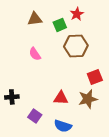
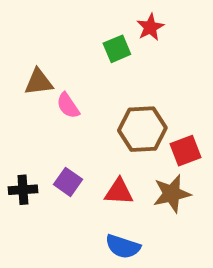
brown triangle: (35, 19) -> (39, 82), moved
brown hexagon: (76, 46) -> (142, 129), moved
purple square: (35, 116) -> (68, 182), moved

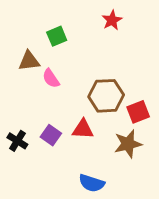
green square: (117, 49) -> (57, 36), moved
black cross: (23, 190) -> (17, 141), turned 36
red triangle: (119, 192) -> (83, 129), moved

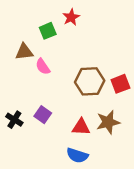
red star: (112, 20) -> (71, 17), moved
red square: (138, 112) -> (120, 84), moved
red triangle: (83, 129) -> (81, 127), moved

